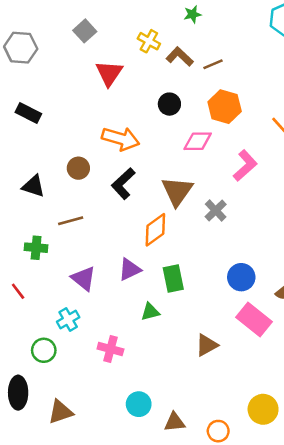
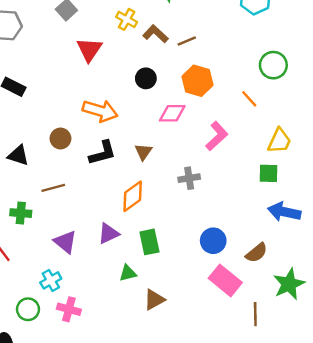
black L-shape: (123, 184) -> (103, 153), turned -152
brown triangle: (177, 191) -> (143, 152), moved, size x0.6
gray cross: (216, 210) -> (189, 178), turned 35
brown triangle: (207, 345) -> (154, 300), moved
pink cross: (110, 349) -> (69, 309), moved

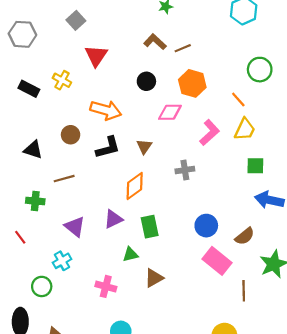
yellow cross: (127, 19) -> (62, 80), moved
yellow trapezoid: (279, 141) -> (245, 129), moved
pink cross: (69, 309) -> (106, 286), moved

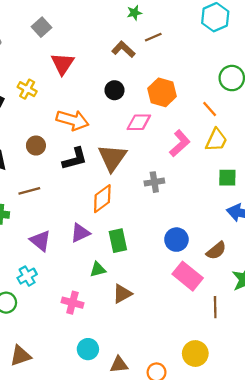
brown line: (183, 48) -> (153, 37), moved
brown triangle: (144, 146) -> (112, 158), size x1.8

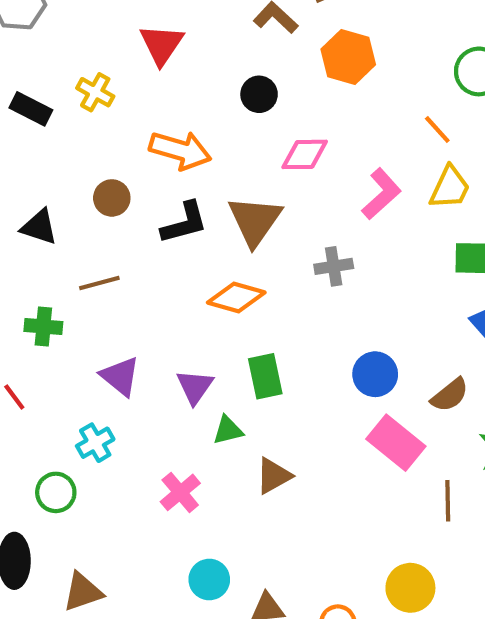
orange hexagon: (162, 92) -> (348, 57), moved
orange diamond: (102, 199) -> (236, 297), turned 52
purple triangle: (80, 233) -> (195, 387), moved, turned -30
pink cross: (72, 303) -> (180, 492), turned 35

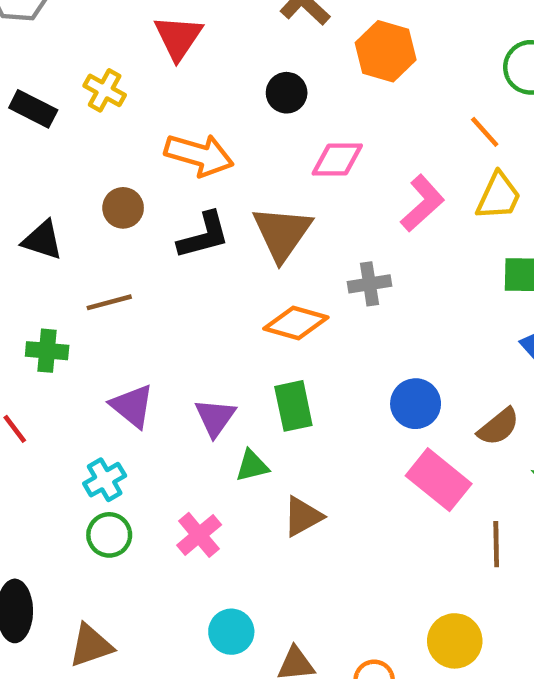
orange diamond: (236, 297) -> (296, 323), moved
green circle: (56, 492) -> (109, 535), moved

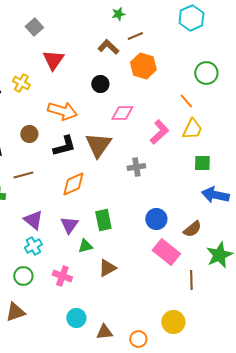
orange diamond: (296, 323) -> (73, 184), moved, turned -40
cyan cross: (105, 480) -> (33, 246), moved
pink cross: (199, 535) -> (62, 276), turned -30
brown triangle: (91, 645) -> (15, 312), moved

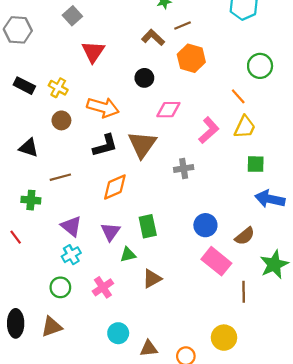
yellow cross: (21, 83) -> (58, 88), moved
brown circle: (29, 134) -> (61, 120), moved
pink cross: (62, 276) -> (103, 287), turned 36

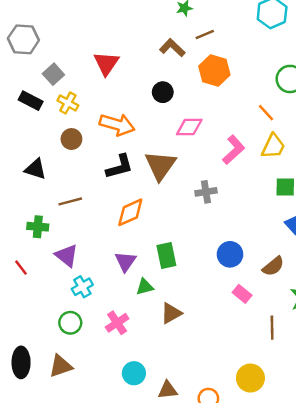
gray square: (72, 16) -> (53, 74), moved
purple triangle: (71, 226) -> (67, 256), moved
pink rectangle: (216, 261) -> (242, 294), size x0.6

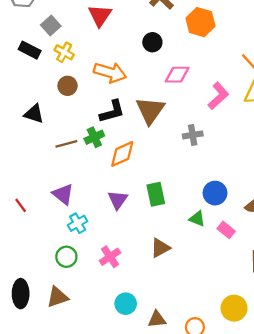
green cross: (38, 227) -> (94, 137), moved, turned -30
green triangle: (145, 287) -> (197, 219), moved, turned 36

